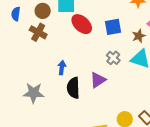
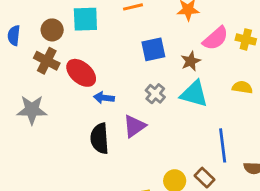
red ellipse: (82, 24) -> (81, 73), moved
blue arrow: (62, 68) -> (104, 98), moved, turned -88
gray star: (34, 93) -> (32, 110), moved

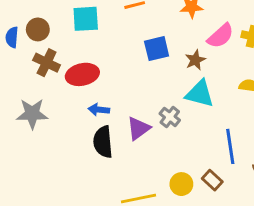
brown circle: (52, 30) -> (38, 29), moved
red ellipse: (81, 73) -> (82, 74), turned -52
gray cross: (155, 94) -> (170, 117), moved
blue arrow: (104, 98) -> (99, 110), moved

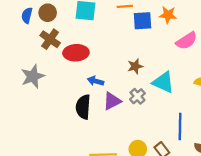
blue square: (157, 49) -> (143, 21), moved
brown star: (195, 60) -> (135, 66), moved
blue arrow: (99, 110) -> (96, 81), moved
gray star: (32, 114) -> (33, 76), turned -30

